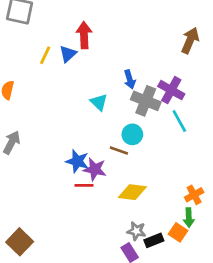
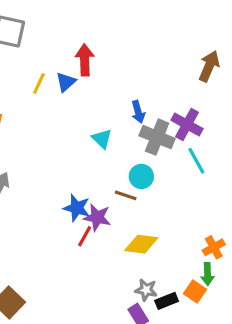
red line: (84, 185) -> (85, 236), turned -60

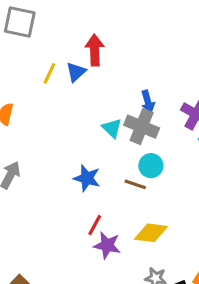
gray cross: (157, 137) -> (142, 127), moved
blue star: (77, 208) -> (87, 178), moved
purple star: (97, 217) -> (107, 245), moved

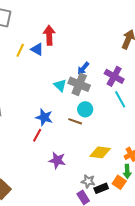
blue triangle: (76, 72) -> (37, 49), turned -48
blue arrow: (148, 102) -> (83, 68), turned 56
red line: (95, 225) -> (37, 135), moved
yellow diamond: (151, 233) -> (100, 152), moved

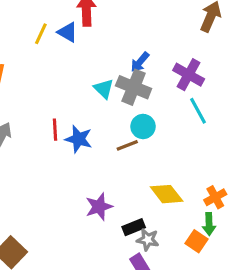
brown line: (75, 121) -> (127, 145), turned -40
red line: (37, 135) -> (55, 130), moved, turned -32
yellow diamond: (100, 152) -> (167, 194), turned 45
purple star: (57, 160) -> (99, 207), turned -30
black rectangle: (101, 188) -> (134, 227), moved

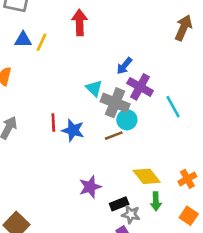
blue triangle: (68, 32) -> (23, 40), moved, turned -30
purple cross: (189, 75) -> (140, 87), moved
gray cross: (134, 87) -> (115, 103), moved
green arrow: (209, 224) -> (156, 201), moved
orange square: (196, 241) -> (189, 216), moved

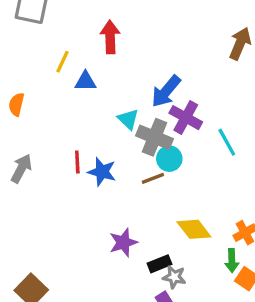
blue triangle: (23, 40) -> (85, 81), moved
blue arrow: (124, 66) -> (166, 91), size x1.5
green arrow: (156, 201) -> (232, 261), moved

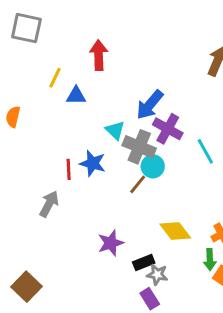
gray arrow: (21, 169) -> (49, 204), moved
blue star: (102, 172) -> (93, 163), moved
brown line: (153, 178) -> (138, 184), turned -30

